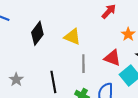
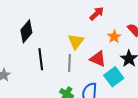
yellow triangle: (72, 37) -> (76, 41), moved, turned 42
black line: (53, 82) -> (41, 59), moved

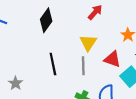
red arrow: (97, 14) -> (95, 12), moved
black diamond: (26, 31) -> (46, 20), moved

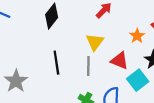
gray star: (16, 83) -> (16, 81), size x1.5

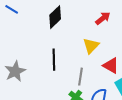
gray line: (88, 66) -> (80, 77), moved

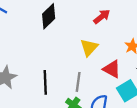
black line: (54, 60) -> (45, 82), moved

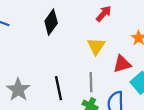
red triangle: (112, 69) -> (122, 64), turned -36

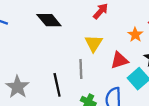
black diamond: (51, 22) -> (49, 20), turned -75
gray line: (91, 82) -> (81, 69), moved

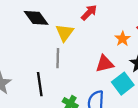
yellow triangle: (94, 43) -> (65, 33), moved
gray line: (81, 69) -> (58, 58), moved

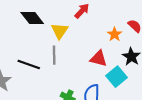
red triangle: (105, 64) -> (99, 59), turned 30
black line: (40, 84) -> (29, 65), moved, turned -60

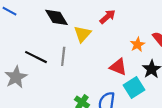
gray line: (54, 55) -> (63, 56), moved
black line: (29, 65) -> (36, 57), moved

